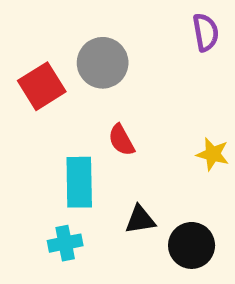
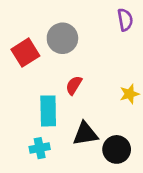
red semicircle: (121, 140) -> (74, 85), turned 60
yellow star: (213, 154) -> (129, 94), turned -30
black triangle: (140, 220) -> (85, 134), size x1.4

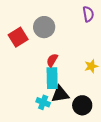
cyan rectangle: (48, 111) -> (52, 78), moved
cyan cross: (40, 148) -> (43, 102), moved, turned 32

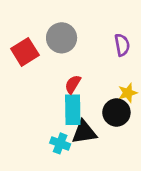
purple semicircle: (88, 14) -> (122, 45), moved
black circle: (82, 105) -> (116, 112), moved

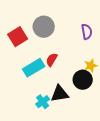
cyan rectangle: (73, 110) -> (34, 68), moved, turned 60
cyan cross: (60, 143) -> (43, 102), turned 32

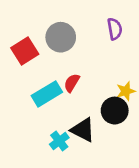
purple semicircle: (87, 32) -> (115, 29), moved
black triangle: (60, 94) -> (83, 130), turned 36

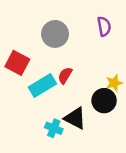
red square: (25, 51) -> (17, 63), moved, turned -30
cyan cross: (59, 141) -> (54, 128), turned -30

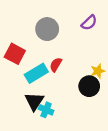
purple semicircle: (104, 26) -> (89, 23), turned 56
black triangle: (75, 118) -> (34, 101), moved, turned 36

